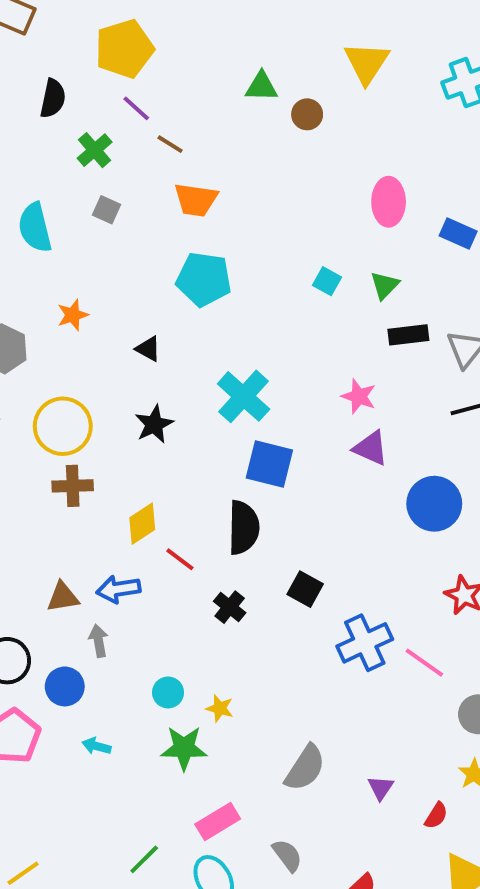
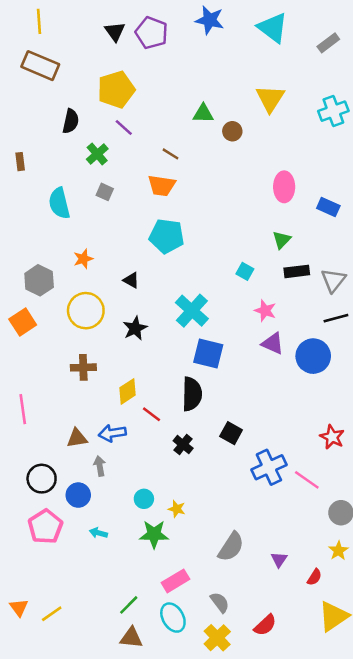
brown line: (170, 144) -> (170, 154), moved
cyan square: (327, 281) -> (245, 271), moved
yellow circle: (63, 426) -> (86, 311), moved
blue circle: (434, 504) -> (313, 356), moved

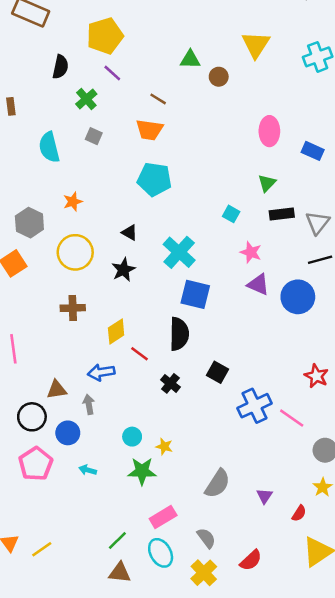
black triangle: (131, 280) -> (130, 233), moved
brown triangle: (77, 438) -> (57, 390), moved

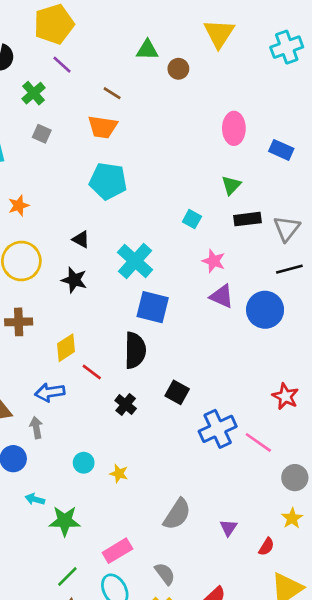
black star: (123, 270) -> (74, 280), turned -30
green star: (142, 471) -> (65, 521), moved

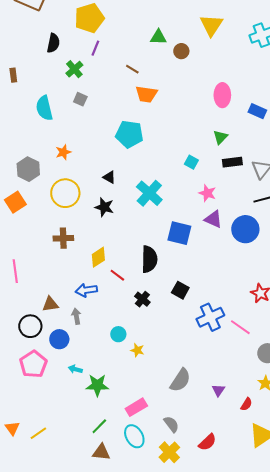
purple line: (62, 65) -> (95, 48), turned 70
orange trapezoid: (103, 127) -> (146, 94), moved
blue square: (153, 307) -> (179, 233), moved
cyan circle: (84, 463) -> (118, 334), moved

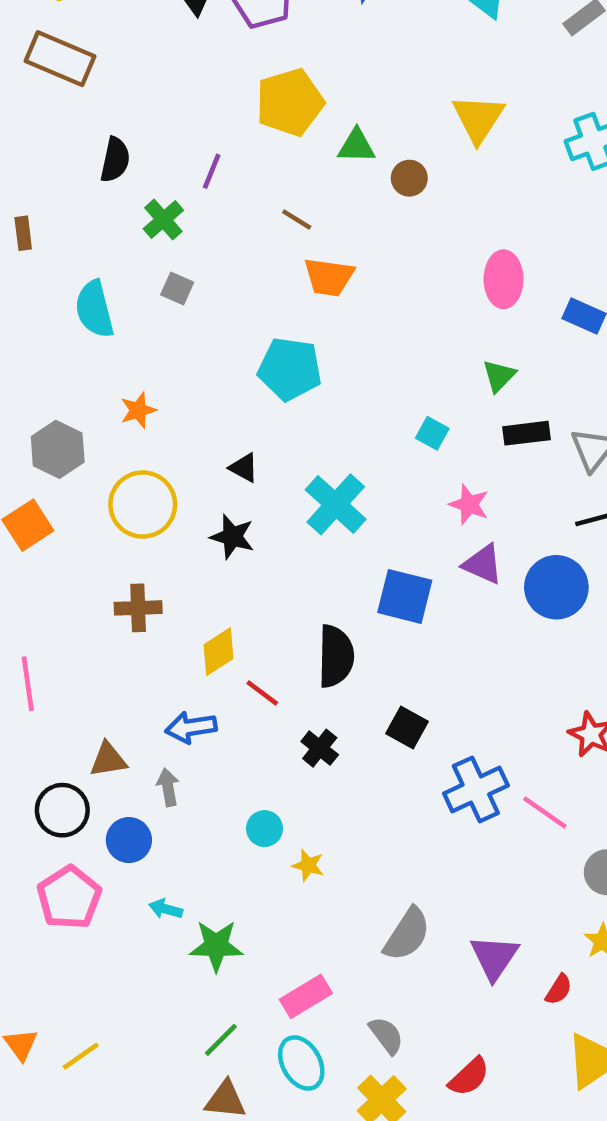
yellow pentagon: (89, 18) -> (290, 102), moved
purple triangle: (218, 390) -> (494, 957), size x1.6

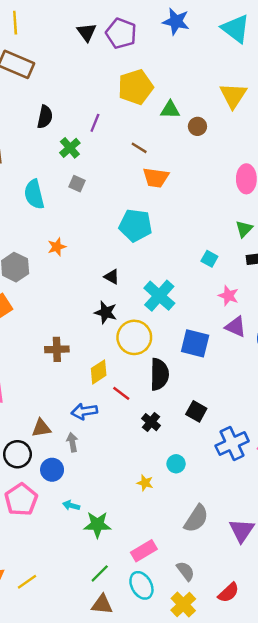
yellow circle: (143, 504) -> (134, 337), moved
cyan circle: (264, 829) -> (176, 464), moved

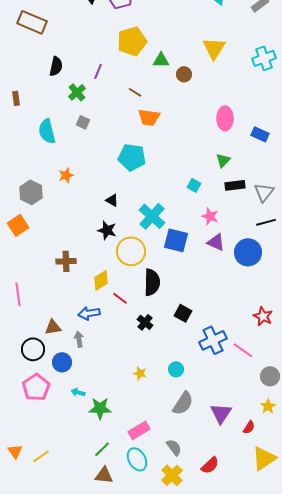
blue square: (195, 343) -> (176, 240), moved
cyan circle: (176, 464) -> (176, 369), moved

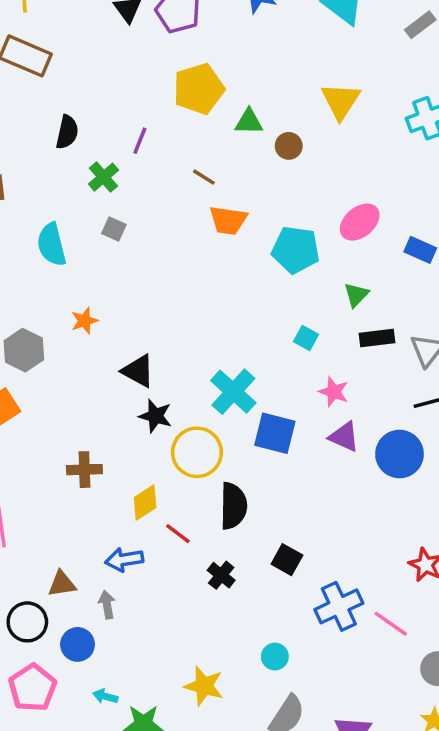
pink ellipse: (225, 118) -> (360, 222), turned 50
cyan pentagon: (132, 157) -> (296, 250), moved
black triangle: (112, 200) -> (138, 371), moved, size x1.5
yellow star: (140, 373) -> (204, 686), moved, size x1.6

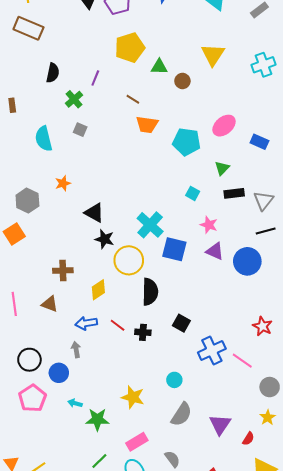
red line: (178, 534) -> (118, 325), moved
black cross: (221, 575) -> (143, 332), turned -35
brown triangle: (62, 584) -> (50, 304), moved, turned 30

